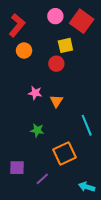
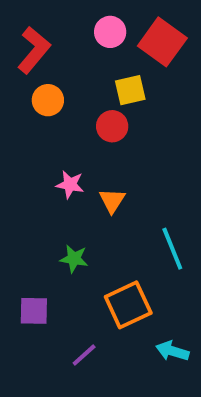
purple square: (17, 168) -> (34, 311), moved
cyan arrow: (87, 187) -> (172, 351), moved

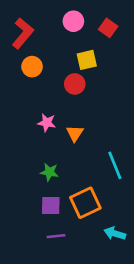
red square: (162, 42) -> (108, 28), size x0.6
purple square: (34, 311) -> (51, 205), moved
purple line: (84, 355) -> (56, 236), turned 36

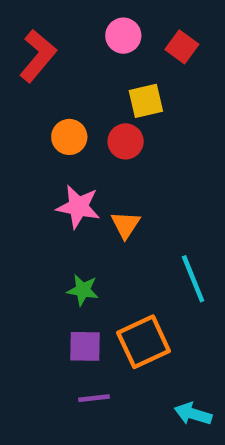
orange circle: (32, 67) -> (69, 137), moved
pink star: (47, 123) -> (78, 207), size x1.4
cyan arrow: (115, 233) -> (193, 414), moved

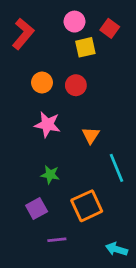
yellow square: (146, 101) -> (85, 47), moved
orange triangle: (126, 225) -> (91, 135), moved
purple square: (85, 346) -> (37, 209), moved, turned -30

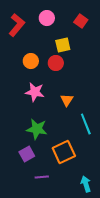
pink circle: (75, 22) -> (47, 18), moved
yellow square: (85, 47) -> (63, 45), moved
green star: (50, 175) -> (37, 129), size x1.5
cyan arrow: (116, 249) -> (86, 184), turned 56

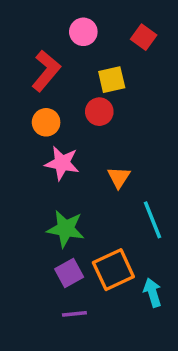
red L-shape: (17, 25) -> (46, 71), moved
orange circle: (31, 61) -> (46, 122), moved
purple square: (27, 154) -> (69, 273), moved
cyan arrow: (86, 184) -> (153, 293), moved

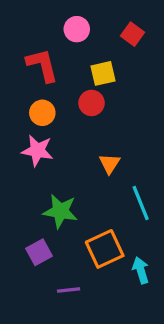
red L-shape: (46, 71) -> (42, 65), turned -54
pink star: (62, 163) -> (37, 151), moved
purple square: (69, 273) -> (39, 252), moved

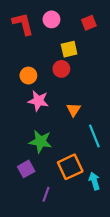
red square: (133, 34) -> (89, 23), turned 32
red L-shape: (42, 65) -> (23, 24), moved
pink star: (37, 151) -> (38, 101), moved
purple line: (69, 290) -> (46, 194), turned -64

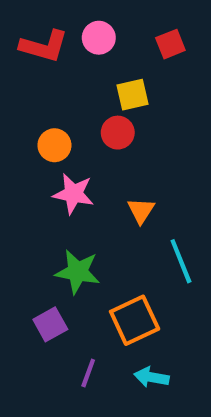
red L-shape: (23, 24) -> (44, 46), turned 120
cyan arrow: (94, 181) -> (151, 377), moved, turned -63

